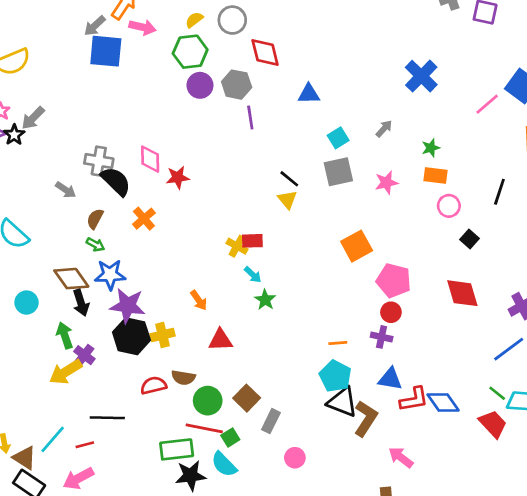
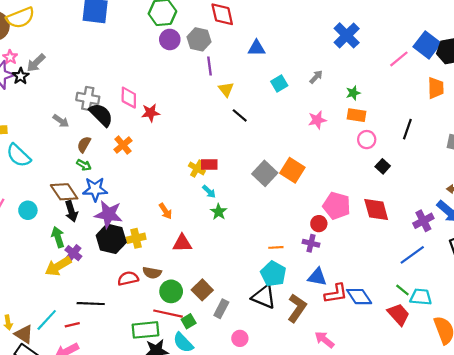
gray square: (338, 172) -> (265, 173), moved, turned -35
yellow triangle: (287, 199) -> (226, 89), moved
orange square: (357, 246) -> (292, 170), turned -30
pink pentagon: (394, 281) -> (337, 206), moved
black triangle: (342, 402) -> (264, 297), moved

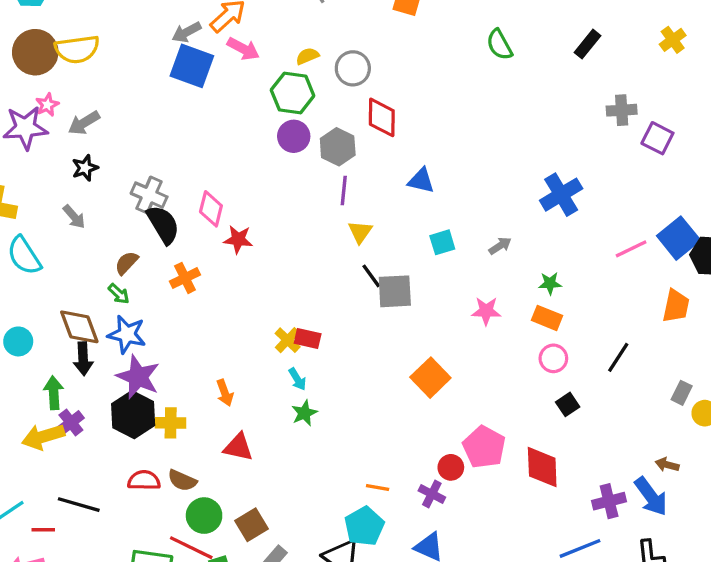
black star: (21, 76) -> (85, 168), moved
gray arrow: (61, 121) -> (74, 217), moved
gray square: (265, 173) -> (395, 291), moved, turned 30

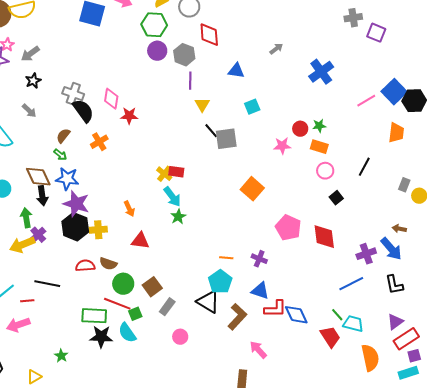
gray arrow: (500, 246) -> (276, 49), moved
cyan arrow: (297, 379) -> (172, 197), size x1.5
red circle: (451, 467) -> (300, 129), moved

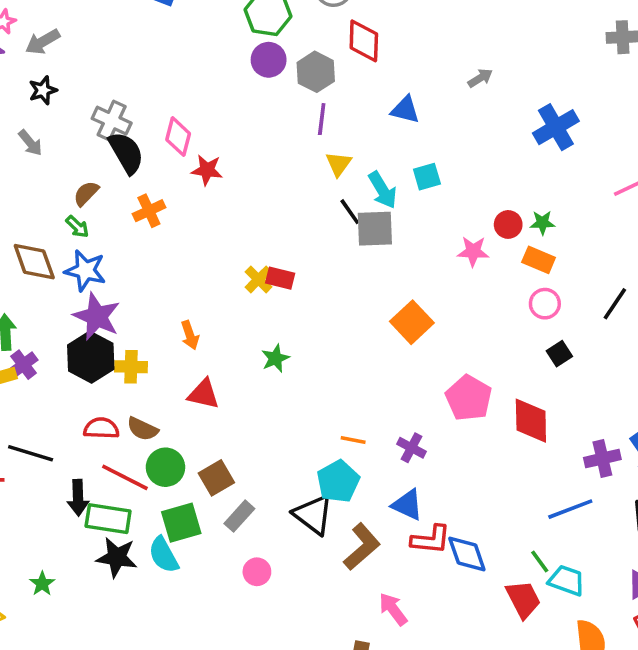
black arrow: (42, 196) -> (78, 498), moved
cyan arrow: (172, 197) -> (383, 190), moved
red line: (117, 304) -> (125, 477), moved
green square: (135, 314) -> (181, 523), size x1.6

